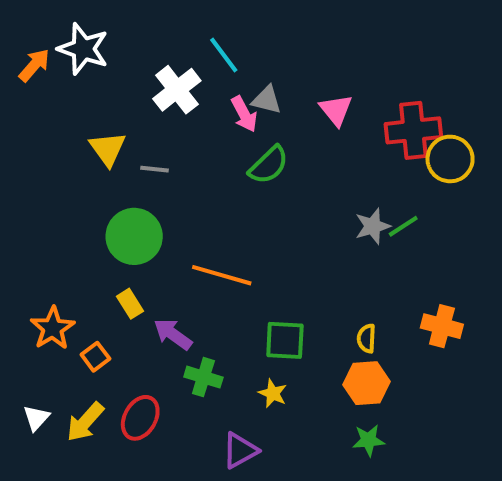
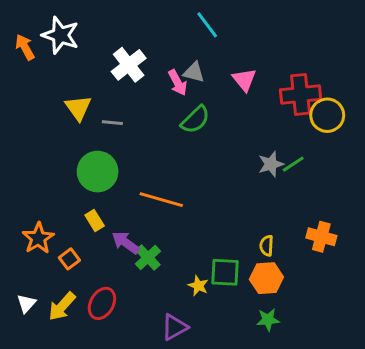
cyan line: (224, 55) -> (207, 25), moved
orange arrow: (34, 65) -> (25, 47), turned -70
green square: (285, 340) -> (225, 272), moved
green cross: (203, 377) -> (148, 257), moved, turned 30

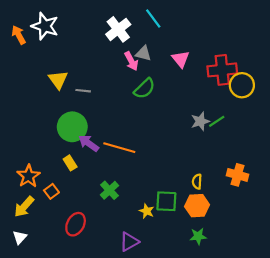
white cross: (129, 65) -> (118, 29), moved
purple arrow: (126, 243) -> (89, 143), moved
white triangle: (26, 303) -> (20, 237), moved
yellow arrow: (62, 306) -> (24, 207), moved

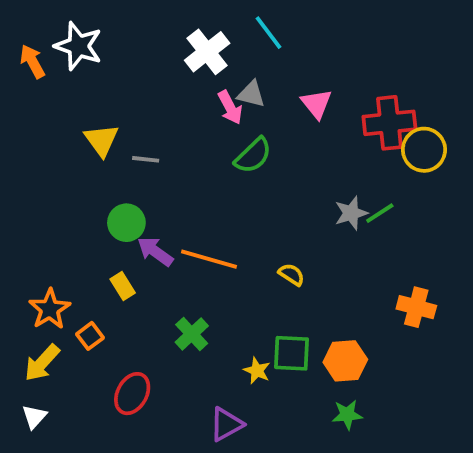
green circle: (72, 127) -> (126, 223), size x0.7
yellow semicircle: (197, 182) -> (292, 274), moved, turned 120

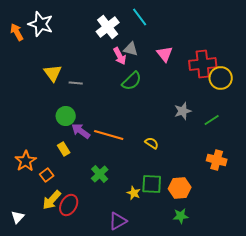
green line: (380, 213) -> (212, 120), moved
yellow arrow: (42, 363) -> (52, 200), moved

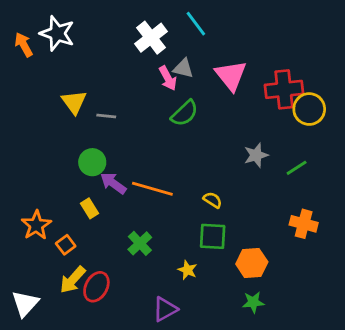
pink triangle: (165, 54) -> (231, 75), size x1.4
green square: (152, 184) -> (213, 236), moved
white triangle: (18, 217) -> (25, 304), size x1.5

